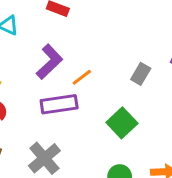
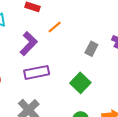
orange line: (82, 77) -> (55, 27), moved

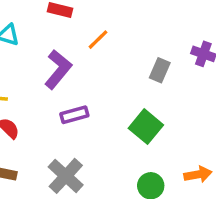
purple rectangle: (37, 72) -> (74, 115), size x0.7

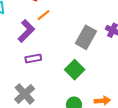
orange line: (98, 40) -> (43, 15), moved
gray rectangle: (160, 70) -> (86, 37), size x1.6

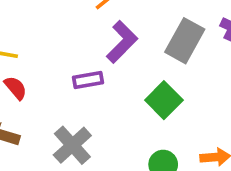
purple L-shape: (26, 31) -> (122, 42), moved

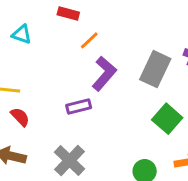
green square: (164, 100) -> (167, 119), moved

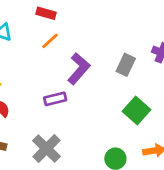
orange line: (89, 40) -> (50, 41), moved
gray rectangle: (155, 69) -> (126, 65), size x0.7

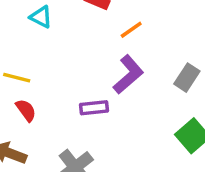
orange line: (50, 41) -> (131, 30), moved

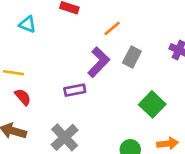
orange line: (131, 30) -> (112, 28), moved
gray rectangle: (187, 78) -> (132, 57), moved

